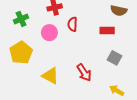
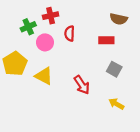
green cross: (21, 19) -> (28, 27), moved
yellow triangle: (50, 76) -> (44, 76), moved

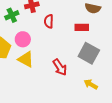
pink circle: (45, 42) -> (23, 39), moved
gray square: (114, 69) -> (89, 53), size x1.5

